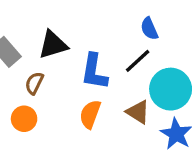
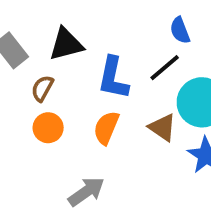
orange circle: (24, 119) -> (48, 128), moved

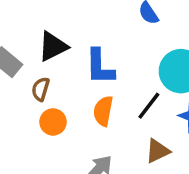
black line: (165, 68) -> (149, 106), moved
brown triangle: (162, 128) -> (158, 151), moved, turned -48

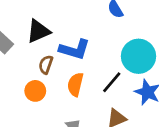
blue L-shape: (100, 67) -> (75, 49), turned -76
brown semicircle: (41, 89) -> (46, 65), moved

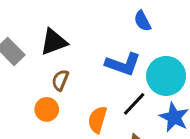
blue L-shape: (75, 49) -> (123, 64), moved
orange semicircle: (75, 84) -> (97, 120), moved

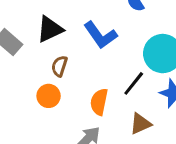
blue L-shape: (123, 64) -> (100, 35), moved, turned 40

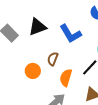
brown semicircle: (59, 66) -> (53, 59), moved

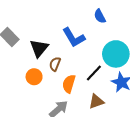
black triangle: (37, 27) -> (39, 48), moved, turned -30

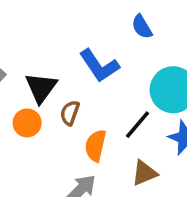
orange circle: (34, 77) -> (27, 123), moved

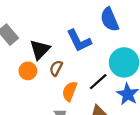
blue semicircle: (142, 27) -> (110, 19), size x1.5

